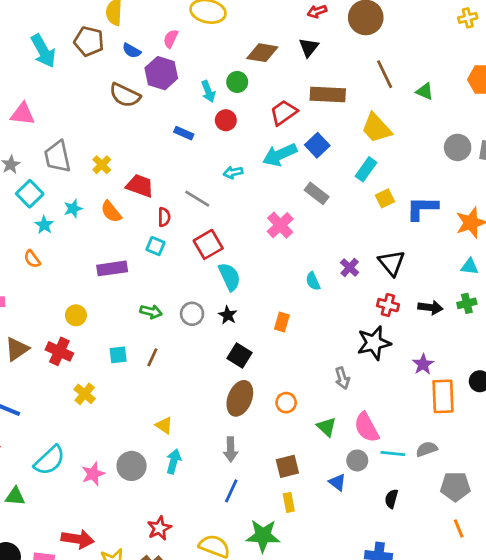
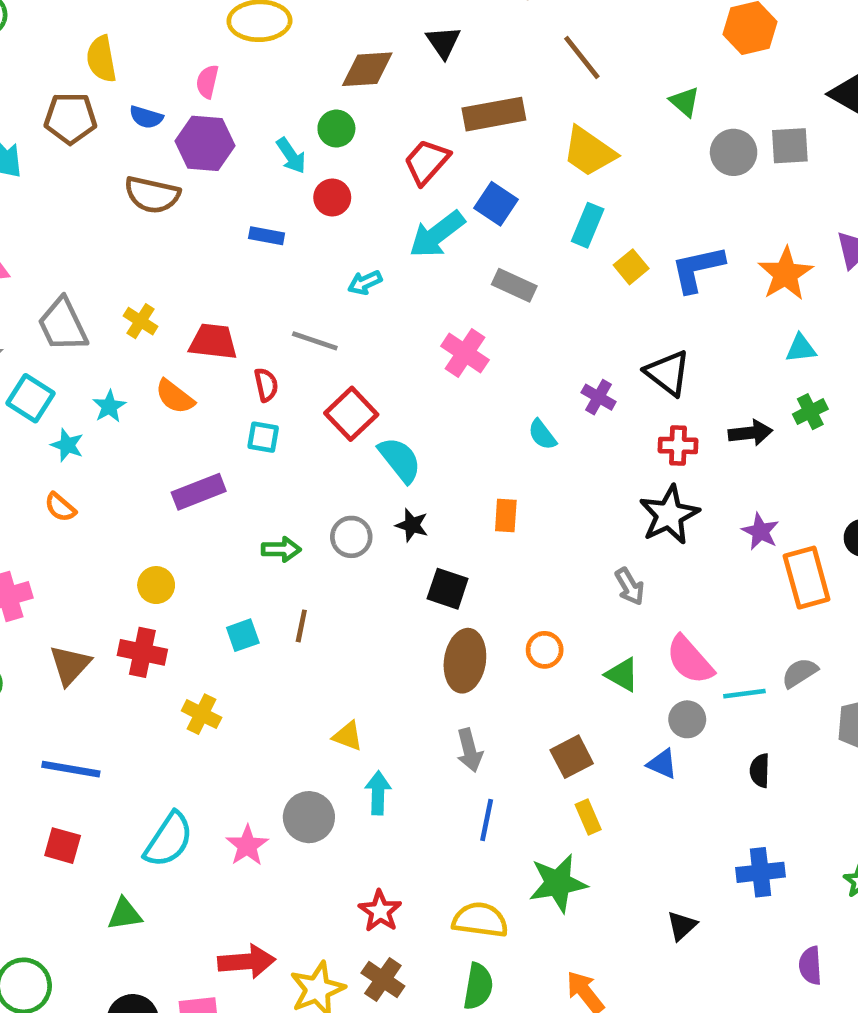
green triangle: (425, 91) -> (685, 102), moved, turned 30

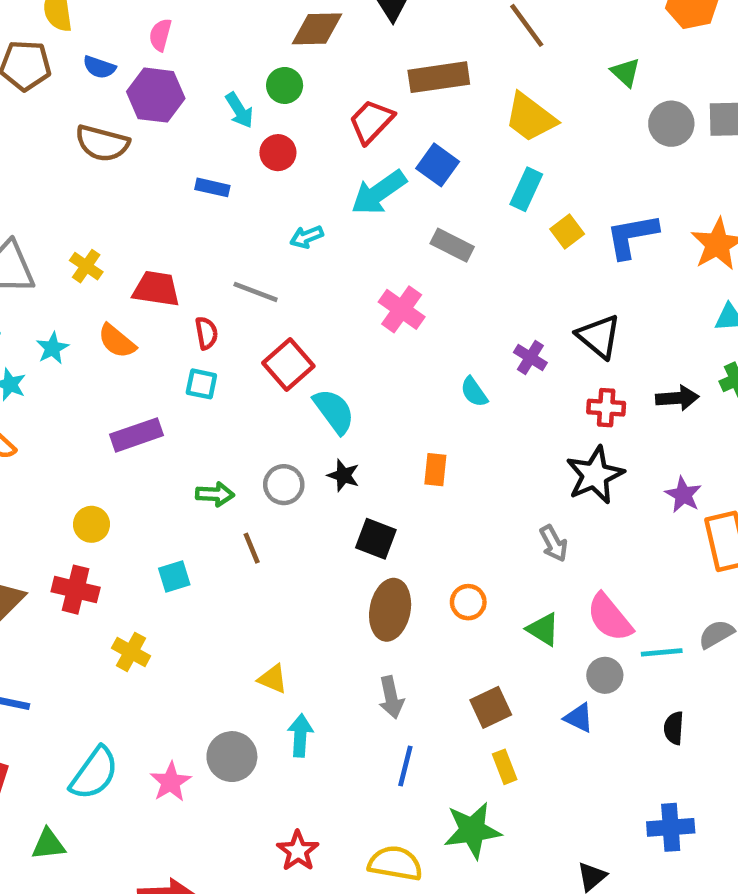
brown line: (301, 626) -> (252, 548), moved, turned -36

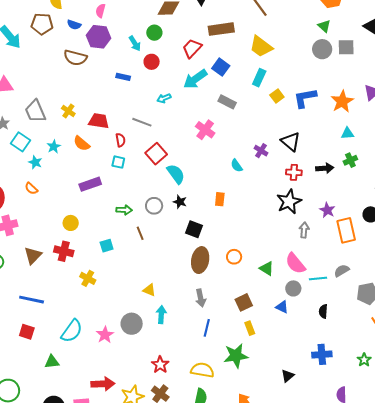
green triangle: (626, 72) -> (324, 26), moved
gray arrow: (554, 543) -> (304, 230), moved, turned -147

